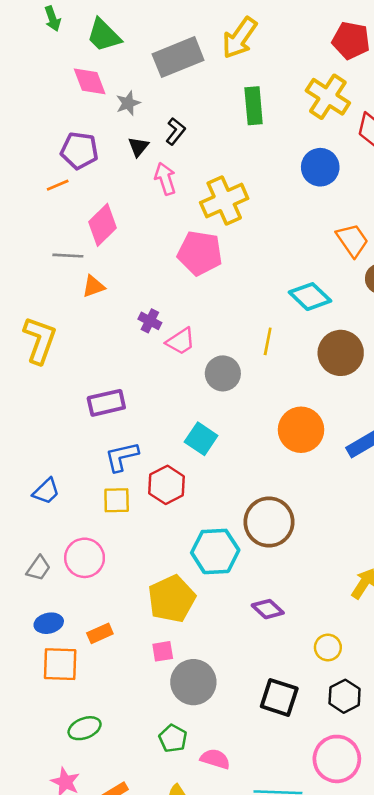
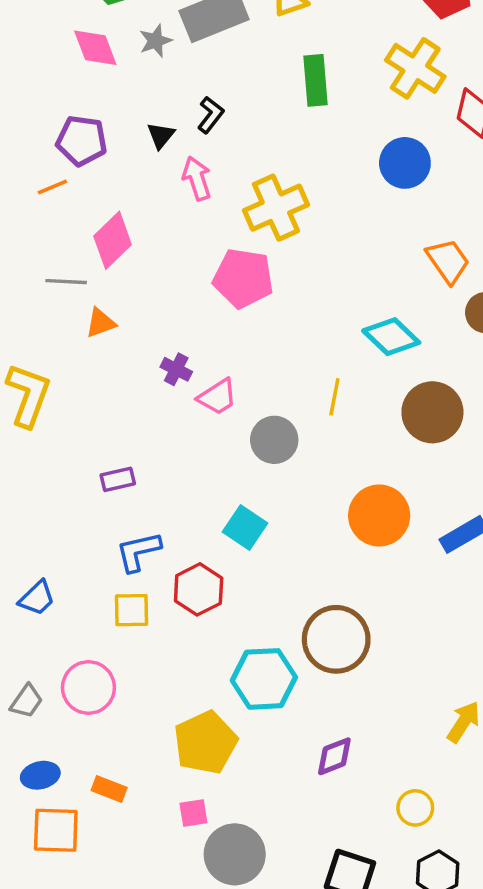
gray star: (128, 103) -> (156, 41), moved
purple rectangle: (106, 403) -> (118, 479), size x0.7
purple diamond: (268, 609) -> (334, 756), turned -64
orange rectangle: (100, 633) -> (109, 789), turned 45

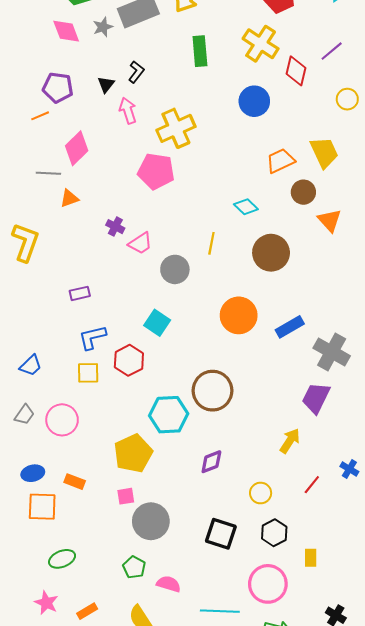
orange trapezoid: (448, 261) -> (280, 161), turned -80
cyan diamond: (391, 337) -> (246, 207), size x0.7
gray trapezoid: (27, 701) -> (24, 415), moved

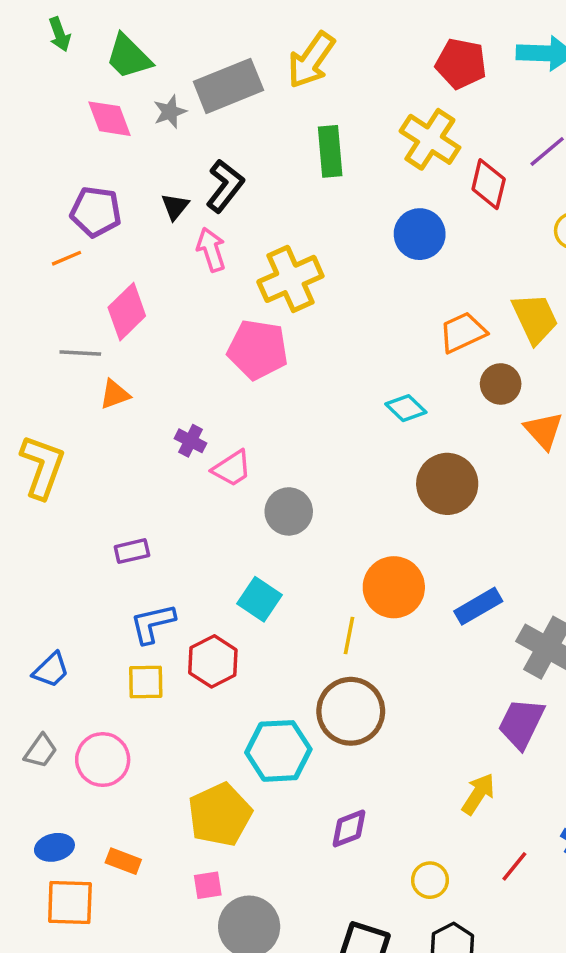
black L-shape: (136, 72) -> (225, 186), size x1.4
yellow line: (211, 243) -> (349, 635), moved

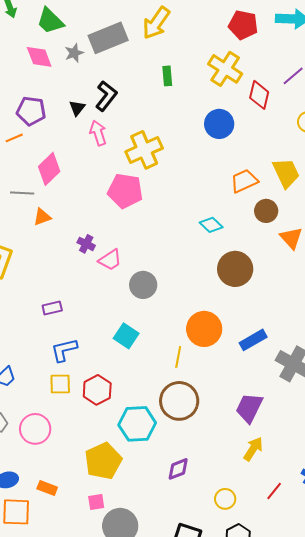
green rectangle: (330, 151) -> (167, 76), size x0.7
red hexagon: (213, 661) -> (97, 390), moved
purple trapezoid: (521, 723) -> (249, 408), moved

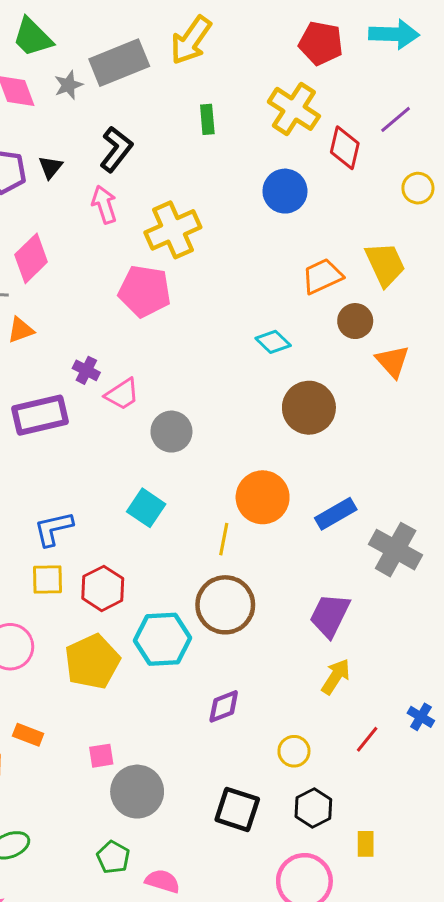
black triangle: (77, 108) -> (50, 167), moved
purple rectangle: (52, 308) -> (40, 415), moved, size x1.8
yellow pentagon: (103, 461) -> (92, 662), moved

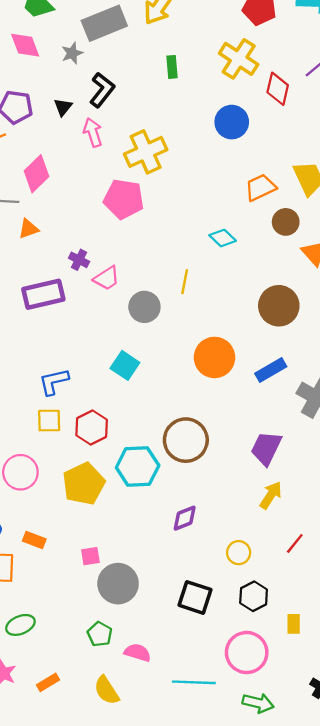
gray star: (68, 85) -> (72, 53), moved
black triangle: (50, 167) -> (63, 107), moved
brown circle: (309, 408) -> (279, 306), moved
yellow line: (224, 539) -> (185, 282), moved

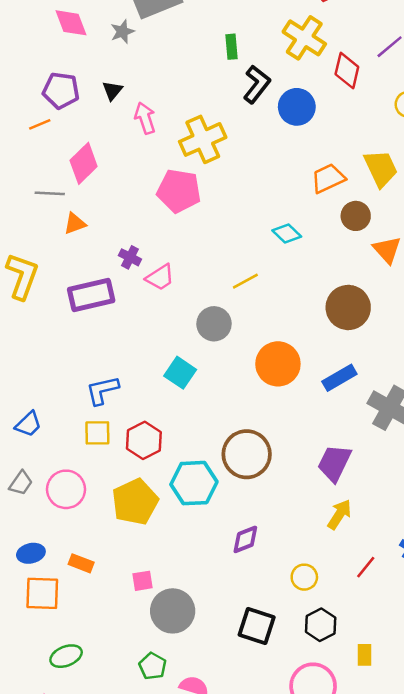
black L-shape: (102, 90) -> (257, 84), moved
yellow line: (185, 282) -> (245, 281), turned 50
gray circle: (144, 307) -> (214, 324), moved

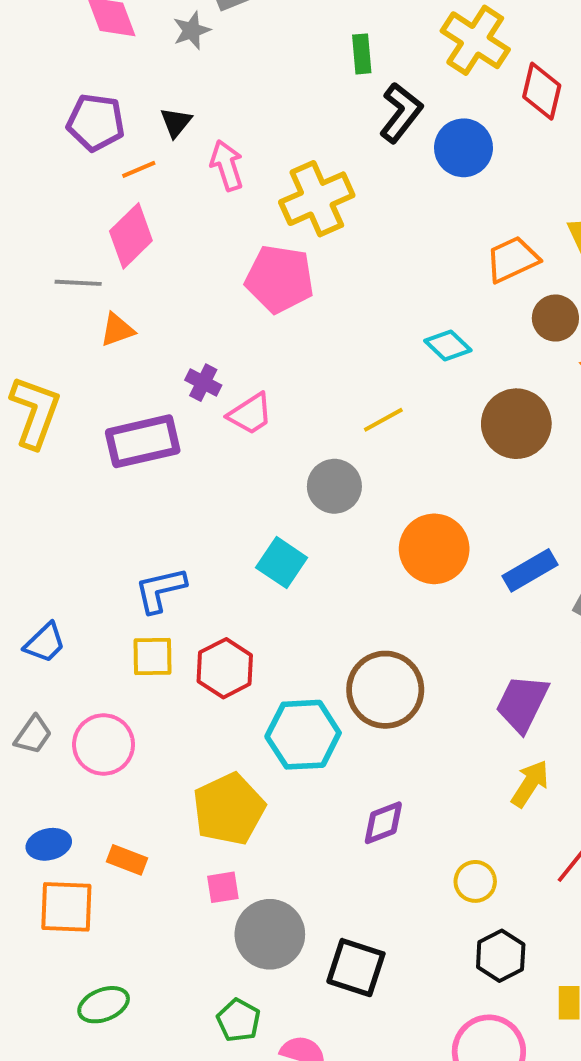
orange line: (40, 124) -> (139, 169), moved
brown circle: (348, 307) -> (516, 424), moved
yellow pentagon: (135, 502) -> (229, 809), moved
black square: (257, 626) -> (356, 968), moved

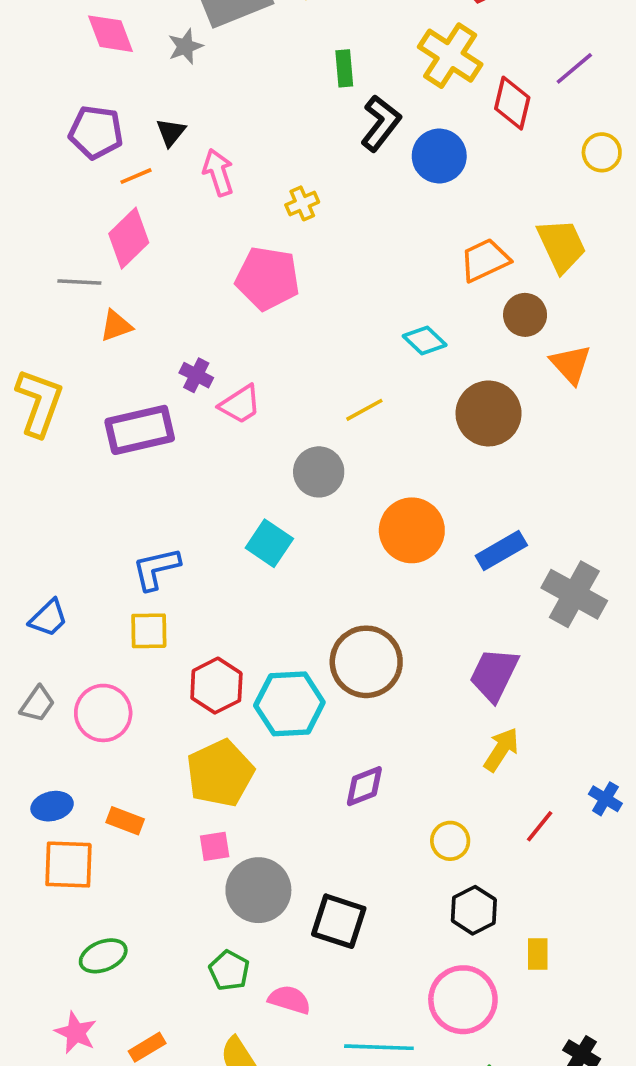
yellow cross: (317, 199) -> (302, 203), size x0.5
red hexagon: (225, 668) -> (216, 686), moved

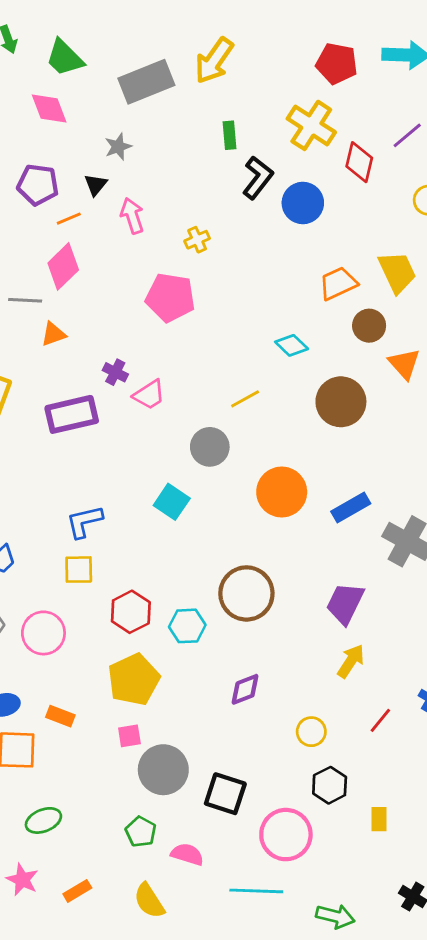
gray star: (185, 46) -> (118, 147), moved
cyan hexagon: (289, 704) -> (187, 626), size x0.7
pink circle: (463, 1000) -> (286, 835), moved

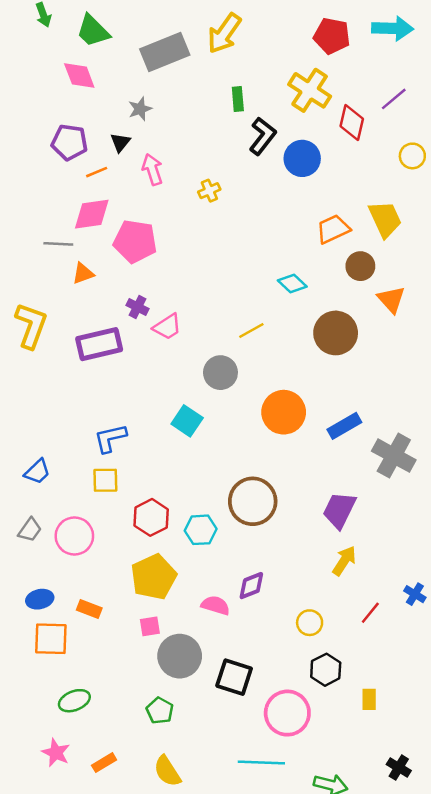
pink diamond: (63, 266) -> (92, 214), turned 36
pink pentagon: (170, 297) -> (135, 241), moved
pink semicircle: (187, 854) -> (216, 605), moved

